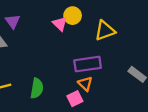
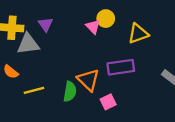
orange triangle: (85, 84) -> (88, 80), moved, size x1.5

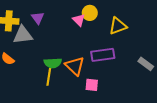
yellow line: (34, 90) -> (49, 77), moved, turned -66
green semicircle: (70, 91) -> (53, 63), moved, turned 78
pink square: (108, 102) -> (92, 85), turned 32

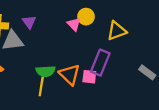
purple rectangle: (103, 55) -> (100, 63), turned -60
pink square: (92, 85) -> (89, 77), moved

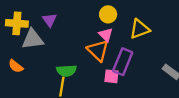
pink triangle: (74, 24) -> (106, 35), moved
orange triangle: (70, 75) -> (98, 50), moved

